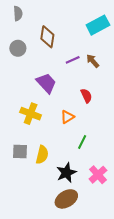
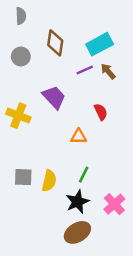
cyan rectangle: (98, 25) -> (100, 44), moved
yellow cross: (31, 114) -> (18, 116), moved
orange triangle: (67, 117) -> (79, 136), turned 32
green line: (82, 142) -> (84, 175), moved

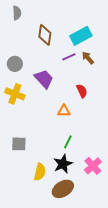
gray circle: (21, 57) -> (15, 64), moved
yellow semicircle: (49, 181) -> (40, 172), moved

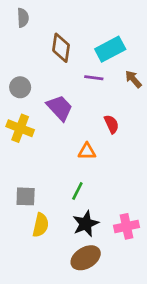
purple line: (69, 57) -> (94, 78), turned 32
brown arrow: (88, 58) -> (133, 79), moved
green line: (68, 142) -> (77, 191), moved
pink cross: (93, 166) -> (127, 226), turned 30
yellow semicircle: (40, 172) -> (41, 225), moved

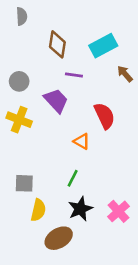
purple line: (94, 78) -> (74, 75), moved
red semicircle: (112, 124) -> (105, 116), size x1.5
orange triangle: (87, 151) -> (82, 141), turned 30
pink cross: (127, 226) -> (119, 211), turned -30
brown ellipse: (86, 258) -> (59, 238), moved

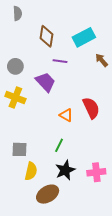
red semicircle: (105, 116) -> (91, 108), moved
pink cross: (119, 211) -> (96, 172), turned 36

